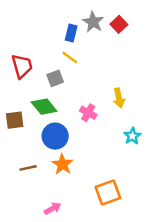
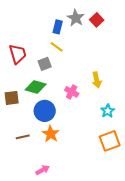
green diamond: (44, 107) -> (36, 87), turned -35
orange square: (108, 192) -> (110, 141), moved

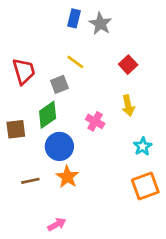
red square: (97, 20) -> (128, 65), moved
blue rectangle: (58, 27) -> (74, 18), moved
green diamond: (36, 87) -> (48, 115), turned -50

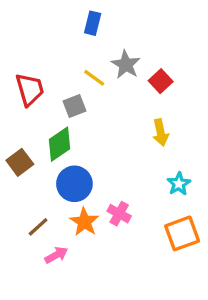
gray star: (100, 24) -> (126, 65), moved
pink cross: (95, 121) -> (119, 214), moved
brown square: (16, 129) -> (20, 162), turned -30
brown line: (30, 181) -> (38, 227), turned -30
pink arrow: (57, 224) -> (56, 255), moved

